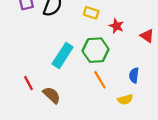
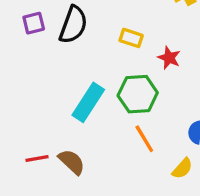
red line: (29, 83) -> (37, 159), moved, turned -72
yellow semicircle: (125, 100) -> (182, 168), turned -32

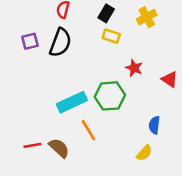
yellow rectangle: (131, 38) -> (111, 36), moved
cyan rectangle: (88, 102) -> (72, 102), turned 32
orange line: (144, 139) -> (88, 130), moved

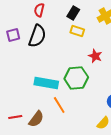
cyan rectangle: (72, 102) -> (46, 83), turned 35
brown semicircle: (59, 148) -> (36, 119), turned 84

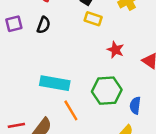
black semicircle: (37, 36) -> (44, 25), size x0.6
green hexagon: (76, 78) -> (107, 91), moved

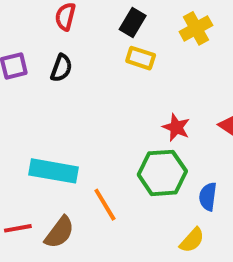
red star: (115, 50) -> (176, 127), moved
cyan rectangle: (55, 83) -> (53, 171), moved

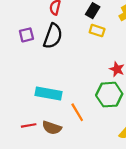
black semicircle: (61, 68) -> (53, 36), size x1.6
brown semicircle: (59, 232) -> (52, 128), turned 72

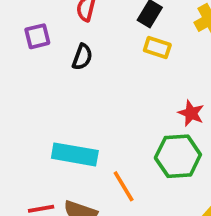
purple square: (26, 35) -> (37, 36), moved
black semicircle: (53, 36) -> (82, 57), size x0.6

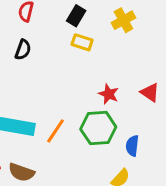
orange line: (124, 186) -> (55, 131), moved, turned 65

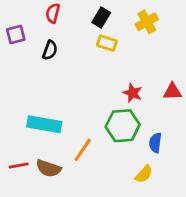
red triangle: (150, 93) -> (172, 91), turned -36
orange line: (55, 131) -> (83, 150), moved

